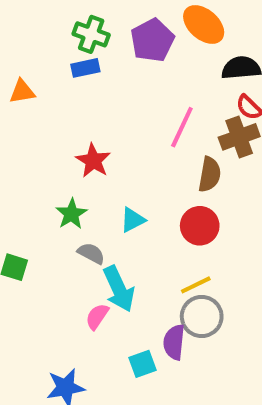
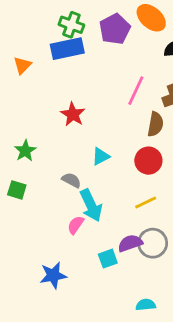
blue rectangle: (85, 68) -> (67, 49), size x1.6
orange triangle: (22, 92) -> (22, 65), turned -36
green star: (71, 214) -> (25, 151), moved
gray circle: (202, 316) -> (153, 243), moved
purple semicircle: (174, 342) -> (130, 243), turned 65

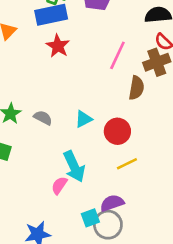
red star: (73, 114) -> (58, 46), moved
red circle: (148, 161) -> (117, 131), moved
gray semicircle: (71, 180) -> (43, 118), moved
gray circle: (153, 243) -> (108, 225), moved

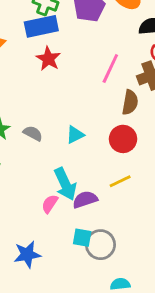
red circle: (117, 131) -> (123, 139), moved
purple semicircle: (112, 203) -> (85, 200), moved
cyan square: (90, 218) -> (82, 238), turned 30

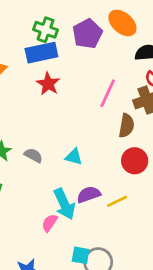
cyan triangle: (75, 135) -> (74, 157), turned 42
red circle: (123, 139) -> (135, 161), moved
purple semicircle: (85, 200) -> (89, 195), moved

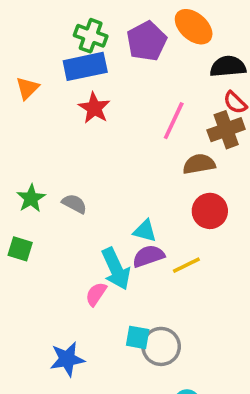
brown semicircle: (127, 126) -> (199, 164), turned -110
cyan triangle: (74, 157) -> (145, 231), moved

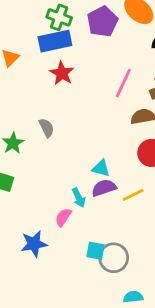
gray semicircle: (74, 204) -> (47, 128), moved, turned 36
cyan arrow: (116, 269) -> (79, 198), size x0.6
blue star: (67, 359) -> (34, 244), moved

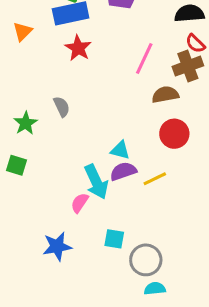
cyan arrow: (79, 198) -> (96, 182), size x1.6
blue star: (34, 244) -> (57, 246), moved
gray circle: (114, 258) -> (146, 260), moved

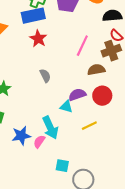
gray semicircle: (62, 107) -> (45, 76), moved
purple semicircle: (123, 171) -> (77, 95), moved
blue star: (57, 246) -> (21, 136), moved

